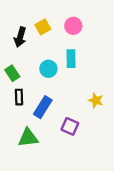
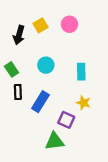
cyan rectangle: (71, 59) -> (81, 72), moved
yellow star: (96, 100) -> (83, 103), moved
green triangle: (28, 138) -> (54, 141), moved

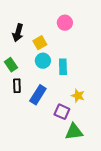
yellow square: (40, 25) -> (40, 43), moved
cyan rectangle: (81, 72) -> (63, 67), moved
green triangle: (54, 141) -> (74, 132), moved

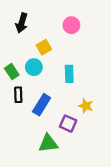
black arrow: (18, 33) -> (22, 23), moved
cyan circle: (43, 61) -> (34, 67), moved
green triangle: (74, 132) -> (48, 143), moved

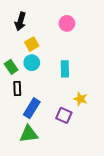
yellow square: (44, 47) -> (32, 44), moved
blue rectangle: (42, 105) -> (32, 108), moved
green triangle: (48, 143) -> (29, 134), moved

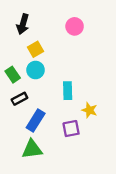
cyan rectangle: (65, 69) -> (68, 91), moved
black rectangle: (17, 89) -> (19, 99), turned 64
purple square: (64, 115) -> (71, 129), turned -35

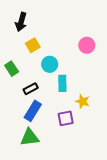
pink circle: (75, 26) -> (87, 45), moved
cyan circle: (36, 70) -> (50, 64), moved
black rectangle: (19, 99) -> (31, 89), moved

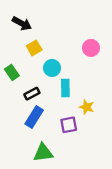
black arrow: (21, 22) -> (22, 23), turned -78
green triangle: (30, 137) -> (43, 153), moved

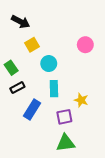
cyan rectangle: (65, 88) -> (54, 89), moved
black rectangle: (32, 94) -> (17, 88), moved
green triangle: (43, 153) -> (65, 143), moved

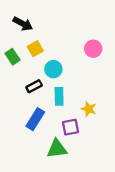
green rectangle: (11, 68) -> (13, 57), moved
black rectangle: (17, 88) -> (34, 86), moved
green triangle: (65, 143) -> (57, 149), moved

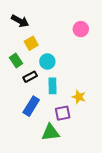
pink circle: (93, 49) -> (81, 29), moved
green rectangle: (13, 57) -> (16, 60), moved

